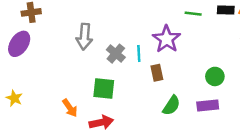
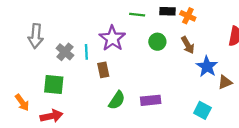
green circle: (215, 76) -> (157, 42), moved

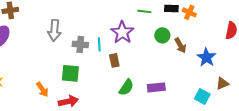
brown arrow: (188, 45) -> (180, 45), moved
gray cross: (65, 52) -> (80, 44), turned -35
brown triangle: (225, 82) -> (222, 83), moved

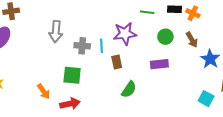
purple star: (122, 32) -> (125, 34), turned 30
brown arrow: (180, 45) -> (192, 40), moved
purple rectangle: (156, 87) -> (159, 64), moved

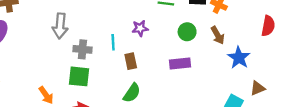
purple star: (125, 34) -> (140, 28), size x0.6
gray cross: (82, 46) -> (82, 49), moved
green semicircle: (129, 89) -> (132, 93), moved

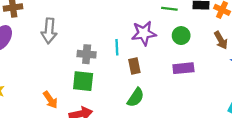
gray arrow: (60, 26) -> (49, 31), moved
purple star: (140, 28) -> (144, 33), size x1.5
green circle: (187, 32) -> (181, 36), moved

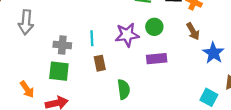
purple star: (144, 33) -> (127, 35), moved
brown rectangle: (134, 66) -> (100, 63), moved
green semicircle: (136, 97) -> (124, 89), moved, turned -42

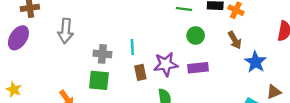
purple star: (127, 35) -> (166, 64), moved

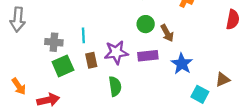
brown arrow: (235, 40) -> (167, 33), moved
blue star: (255, 62) -> (182, 64), moved
green square: (99, 80) -> (63, 66), moved, turned -30

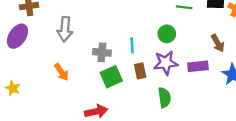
green circle: (146, 24) -> (167, 34), moved
orange arrow: (19, 86) -> (61, 72), moved

